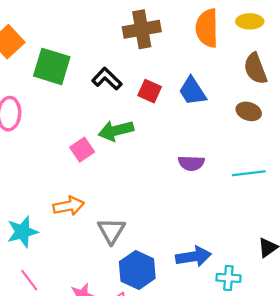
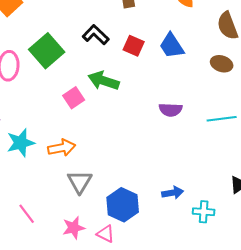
green square: (52, 66) -> (47, 51), moved, turned 32
green arrow: (116, 131) -> (104, 81), turned 32
gray triangle: (111, 231) -> (80, 182), moved
cyan star: (22, 232) -> (21, 143), moved
blue arrow: (194, 257) -> (173, 193), size x0.7

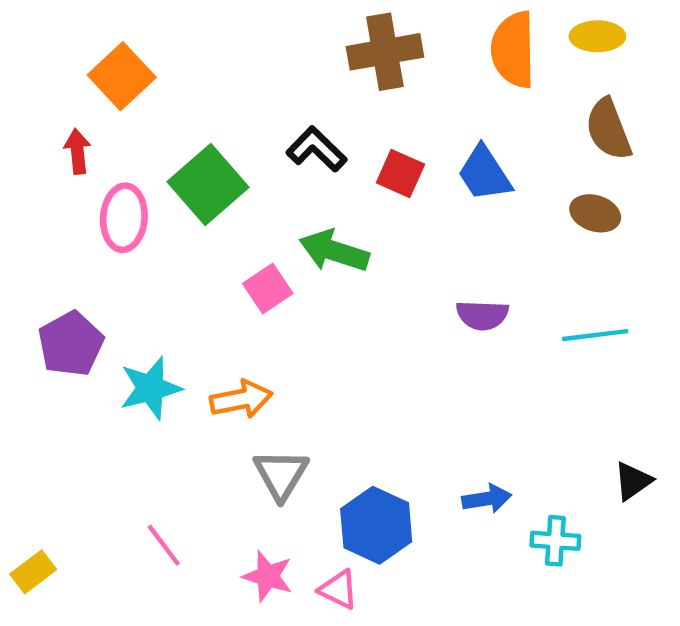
pink star: (74, 228) -> (268, 576), turned 30

